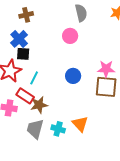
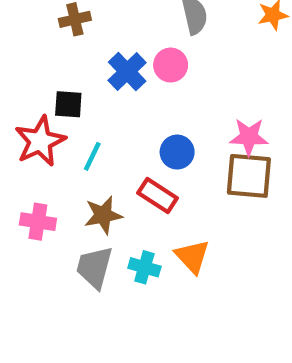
blue cross: (19, 39) -> (127, 72), moved
red rectangle: (25, 96) -> (158, 196), moved

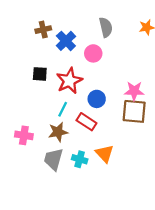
blue cross: (127, 72) -> (66, 41), moved
red star: (40, 141) -> (69, 81), moved
cyan line: (92, 156) -> (63, 109), moved

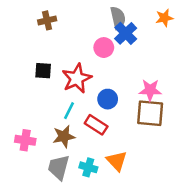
blue cross: (66, 41) -> (126, 33), moved

